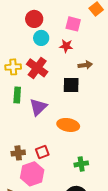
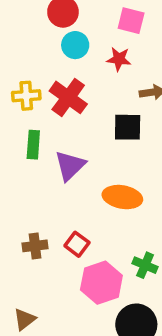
red square: (42, 152) -> (77, 244), turned -32
green cross: (81, 164) -> (145, 265), turned 32
pink hexagon: (32, 174) -> (101, 283), moved

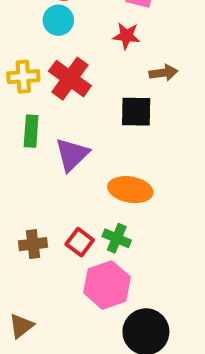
cyan circle: (75, 45) -> (58, 20), moved
green cross: (145, 265) -> (117, 238), moved

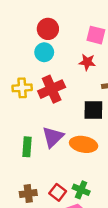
red cross: (70, 79) -> (52, 89), turned 30
green rectangle: (31, 131) -> (27, 147), moved
orange ellipse: (130, 190) -> (84, 144), moved

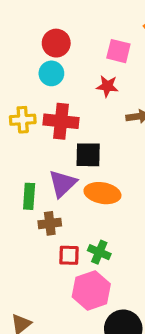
red cross: (52, 89) -> (61, 121), turned 30
black square: (93, 110) -> (88, 155), moved
red square: (58, 192) -> (69, 255), turned -35
brown cross: (28, 194) -> (50, 223), moved

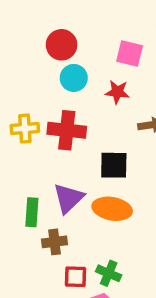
cyan circle: (51, 73) -> (74, 78), moved
black square: (88, 155) -> (114, 165), moved

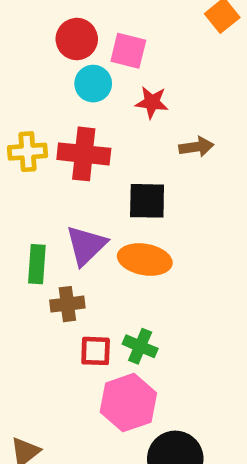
pink square: (130, 54) -> (128, 51), moved

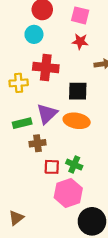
pink square: (128, 51) -> (80, 15), moved
cyan circle: (93, 84) -> (34, 34), moved
yellow cross: (28, 152) -> (19, 83), moved
green rectangle: (37, 264) -> (22, 123), turned 72

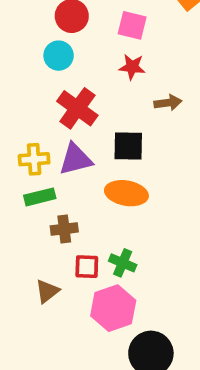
red cross: (46, 68) -> (77, 108), turned 30
yellow cross: (19, 83) -> (34, 159), moved
purple triangle: (47, 114) -> (76, 159), moved, turned 30
brown triangle: (16, 218) -> (47, 291), moved

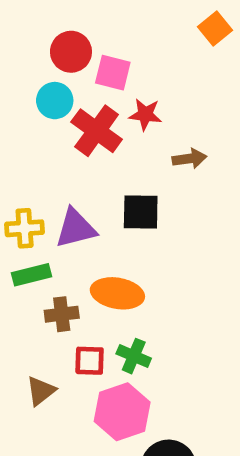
pink square: (132, 25) -> (113, 73), moved
red cross: (77, 108) -> (97, 131), moved
orange ellipse: (126, 193) -> (117, 293), moved

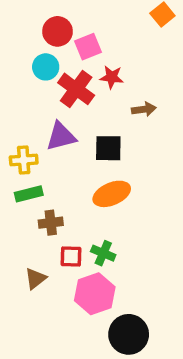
pink square: (113, 73) -> (88, 47), turned -36
purple triangle: (76, 228) -> (61, 136), moved
orange ellipse: (117, 293) -> (112, 194), moved, turned -33

